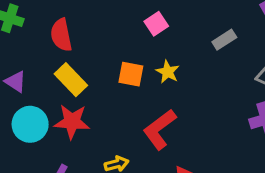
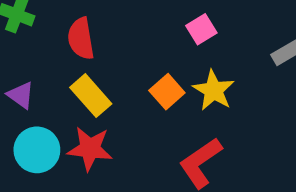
yellow star: (168, 72) -> (214, 90), size x1.4
orange square: (131, 74) -> (167, 92), turned 36

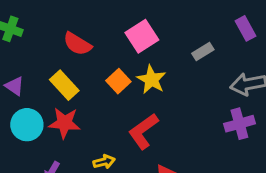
pink square: (201, 29) -> (142, 36), size x1.5
red semicircle: (81, 39) -> (77, 44), moved, turned -48

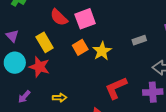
pink square: (142, 36) -> (85, 19), moved
red L-shape: (143, 131) -> (116, 88), moved

